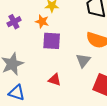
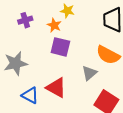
red triangle: (55, 80) -> (56, 88), size x1.5
blue triangle: (17, 93) -> (30, 95), moved

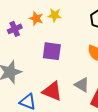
orange star: (54, 25) -> (36, 18), moved
gray triangle: (89, 73) -> (82, 85), moved, turned -42

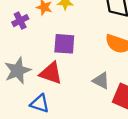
red triangle: (52, 91) -> (51, 73), moved

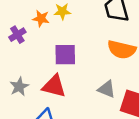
gray star: (17, 71) -> (19, 87), size x0.7

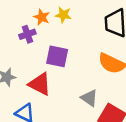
purple cross: (17, 35) -> (27, 34), moved

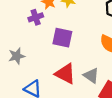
red triangle: (40, 84) -> (65, 74), moved

